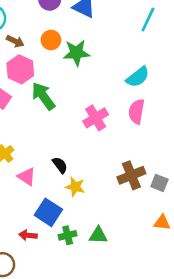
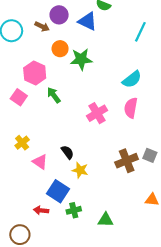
brown arrow: (15, 41) -> (42, 27), moved
green arrow: (43, 96) -> (54, 95), size x0.7
gray square: (159, 183) -> (150, 155), moved
green triangle: (98, 235) -> (105, 220), moved

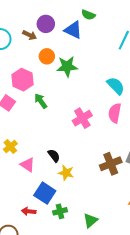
cyan semicircle: (132, 79) -> (116, 86), turned -96
green triangle: (105, 220) -> (90, 220), turned -42

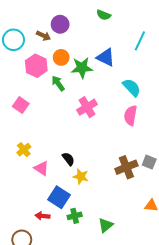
blue triangle: (73, 30) -> (106, 57), moved
pink hexagon: (23, 80) -> (36, 66), moved
green arrow: (41, 101) -> (58, 83), moved
pink cross: (82, 118) -> (87, 107), moved

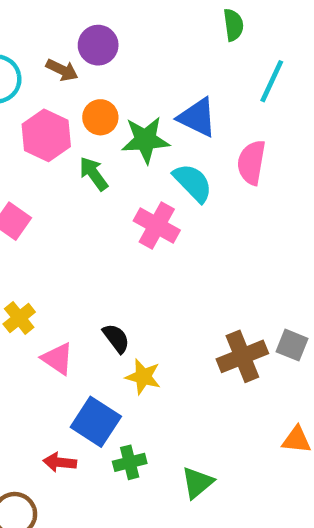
green semicircle: (104, 15) -> (233, 25), moved, turned -120
cyan semicircle: (132, 87) -> (193, 183), moved
pink cross: (87, 107) -> (157, 226), turned -30
pink semicircle: (131, 115) -> (251, 162), moved

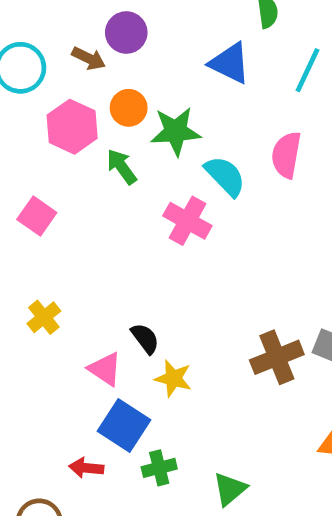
blue triangle: (197, 117) -> (230, 63), moved
pink triangle: (58, 359) -> (105, 369), moved

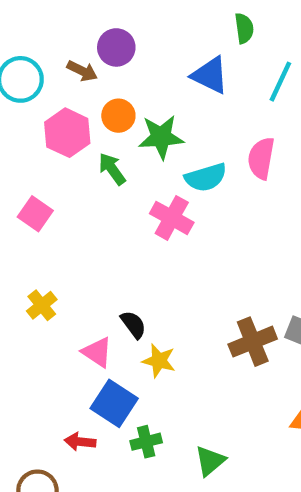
cyan semicircle: (225, 176) -> (206, 177), turned 117

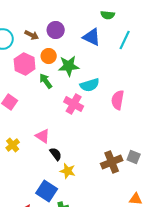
green semicircle: (244, 28) -> (108, 15), turned 104
purple circle: (116, 47) -> (56, 30), moved
pink semicircle: (261, 158) -> (118, 100), moved
pink triangle: (97, 352) -> (43, 136), moved

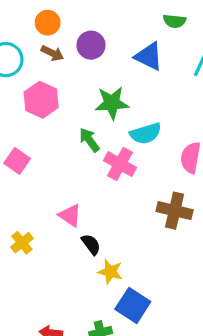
orange circle: (49, 56) -> (48, 23), moved
green arrow: (46, 81) -> (89, 140), moved
yellow cross: (13, 145) -> (22, 243), moved
brown cross: (112, 162) -> (175, 211), moved, turned 35
blue square: (47, 191) -> (133, 305), moved

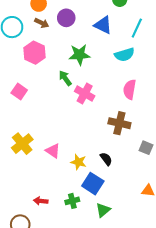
cyan semicircle: (146, 133) -> (124, 55), moved
pink triangle: (70, 215) -> (53, 151), moved
yellow cross: (22, 243) -> (22, 144), size x1.5
black semicircle: (91, 244) -> (106, 159), moved

